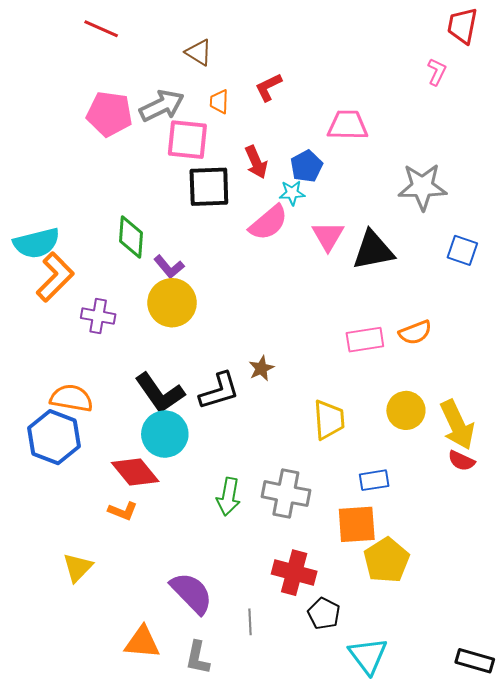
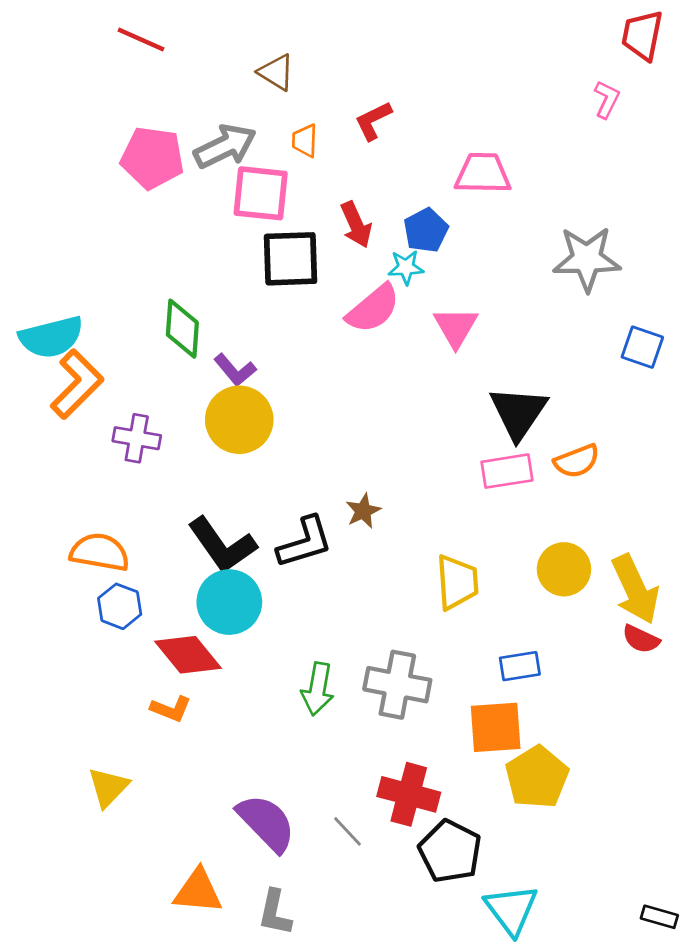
black triangle: (373, 250) -> (518, 413), moved, turned -45
blue hexagon: (54, 437) -> (120, 606), moved, size x0.6
black pentagon: (324, 614) -> (450, 851), size x1.4
gray line: (250, 622) -> (348, 831), moved, turned -40
black rectangle: (475, 661) -> (659, 917), size x0.7

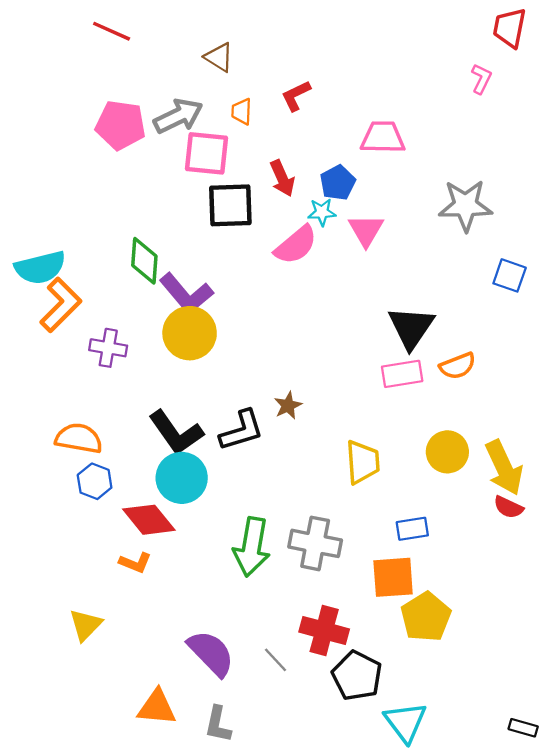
pink triangle: (456, 327) -> (366, 230), moved
purple L-shape: (235, 370) -> (186, 294), size x1.6
green arrow: (318, 689) -> (252, 547), size x1.4

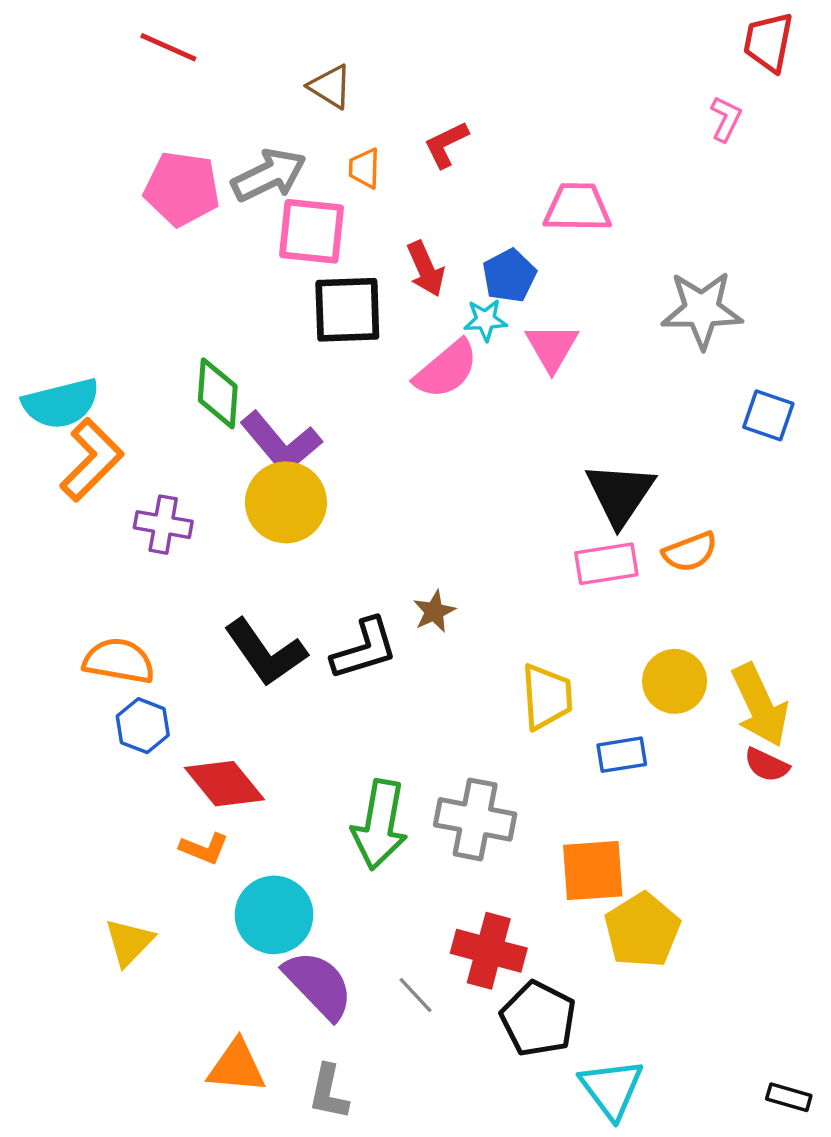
cyan circle: (182, 478) -> (274, 915), moved
blue rectangle: (412, 529) -> (622, 755), moved

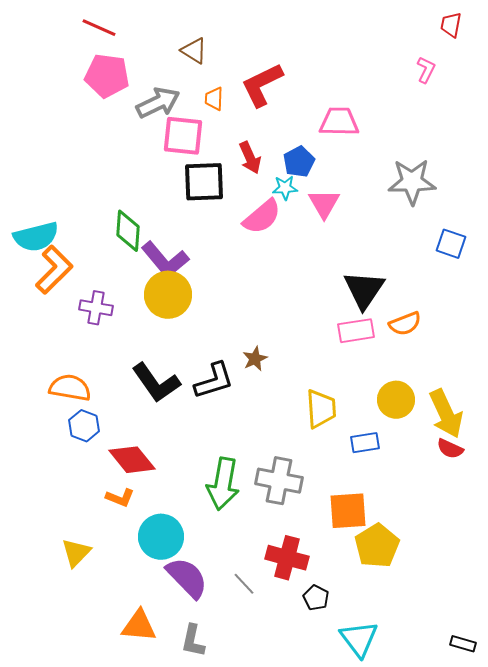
red trapezoid: (768, 42) -> (451, 25), size x0.7
red L-shape: (446, 144) -> (262, 85), size x1.6
pink pentagon: (182, 189) -> (107, 76), moved
black pentagon: (538, 1019) -> (316, 598), size x0.6

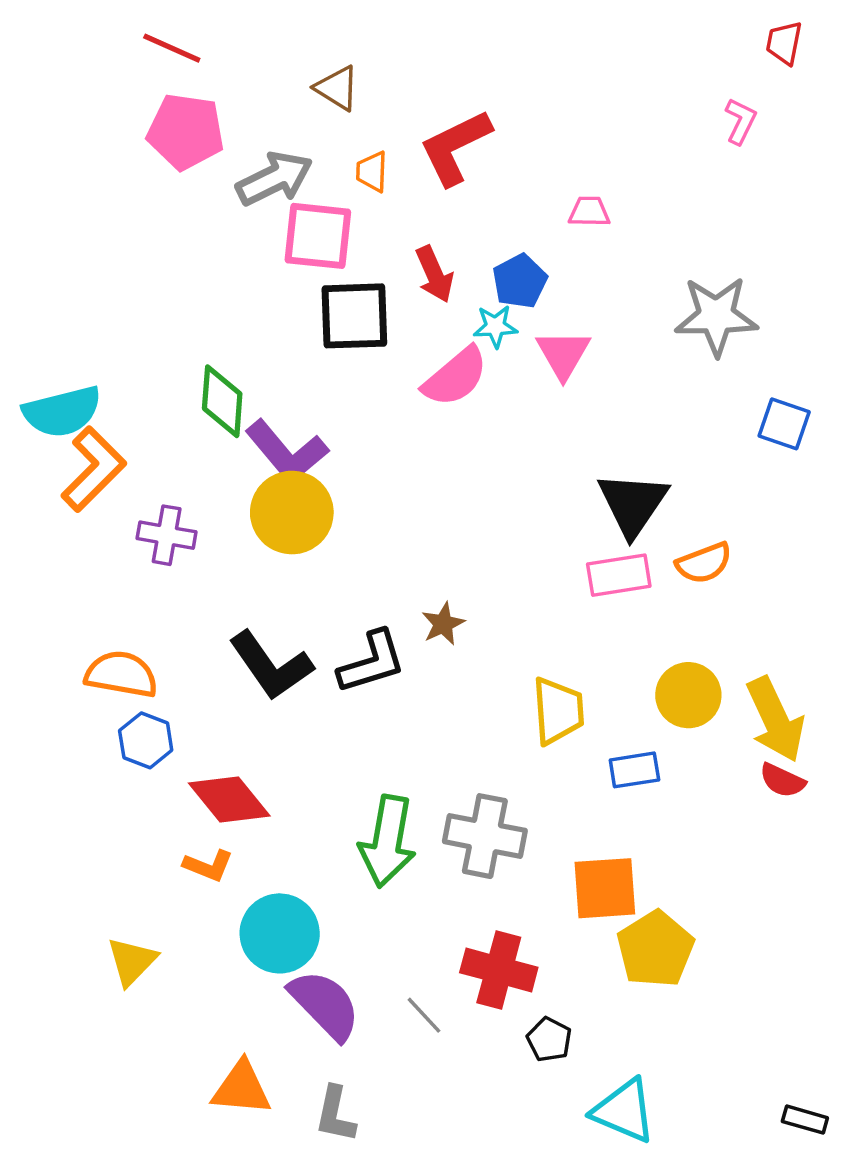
pink trapezoid: (339, 122) -> (589, 212), size x0.6
cyan triangle: (359, 639) -> (624, 1111), turned -30

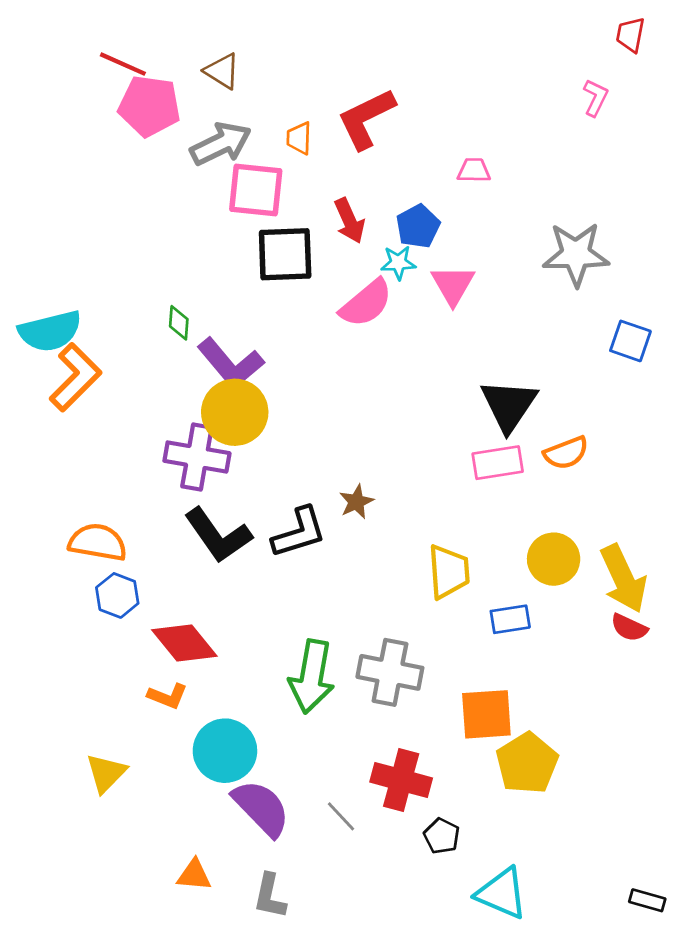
red line: (172, 48) -> (123, 64), moved
brown triangle: (337, 88) -> (222, 71), moved
green diamond: (222, 401) -> (179, 323), size x0.6
purple cross: (167, 535) -> (197, 457), moved, size x1.4
orange triangle: (241, 1088) -> (194, 875), size x0.7

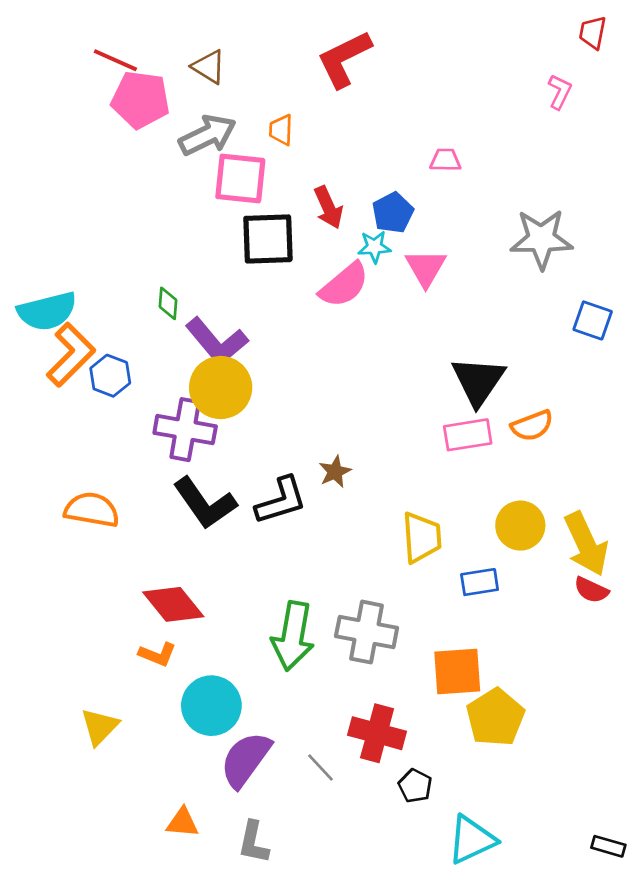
red L-shape: (366, 119) -> (344, 59), moved
blue hexagon: (117, 595) -> (110, 376), moved
purple semicircle: (261, 808) -> (246, 760), turned -100
cyan triangle: (502, 893) -> (472, 840), turned -48

